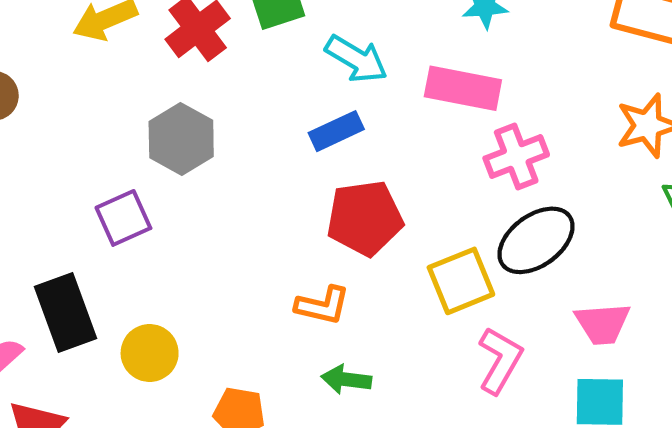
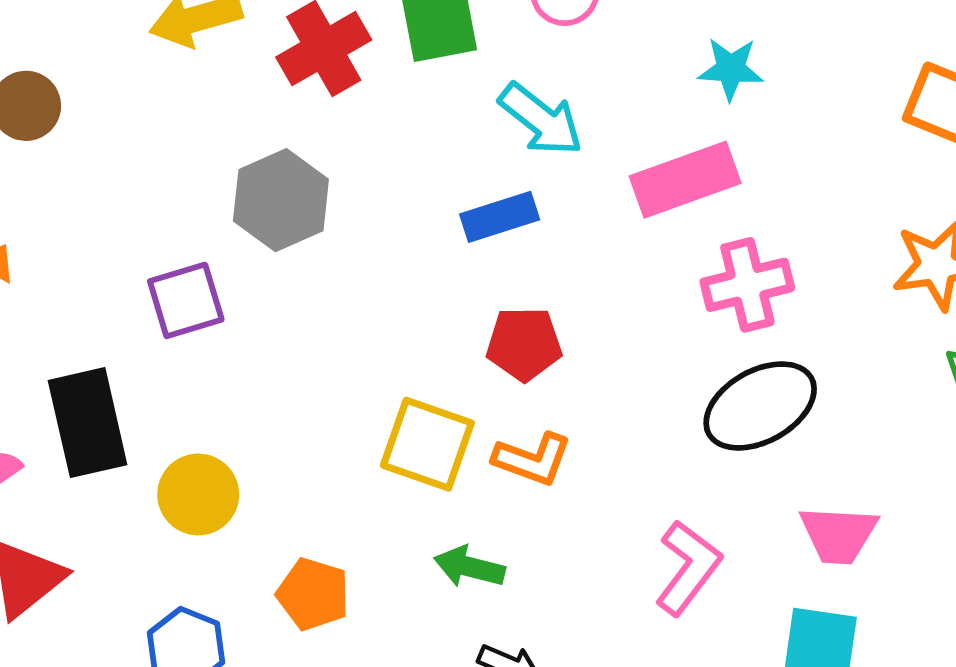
pink rectangle: (463, 88) -> (685, 180), turned -38
red pentagon: (365, 218) -> (524, 344), size x0.7
yellow square: (461, 281) -> (427, 444), moved, turned 34
orange L-shape: (323, 305) -> (532, 459), moved

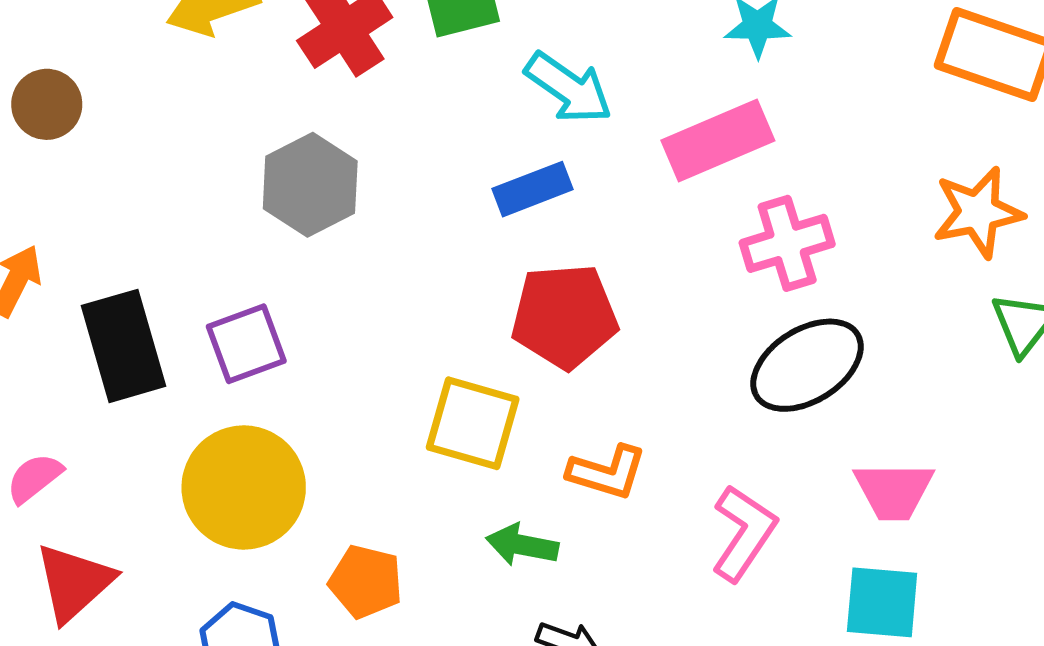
purple square: (186, 300) -> (246, 344), moved
red pentagon: (524, 344) -> (565, 316), size x1.4
black rectangle: (88, 423) -> (123, 346), moved
orange L-shape: (532, 459) -> (607, 472), moved
yellow circle: (198, 494) -> (244, 487), size x1.5

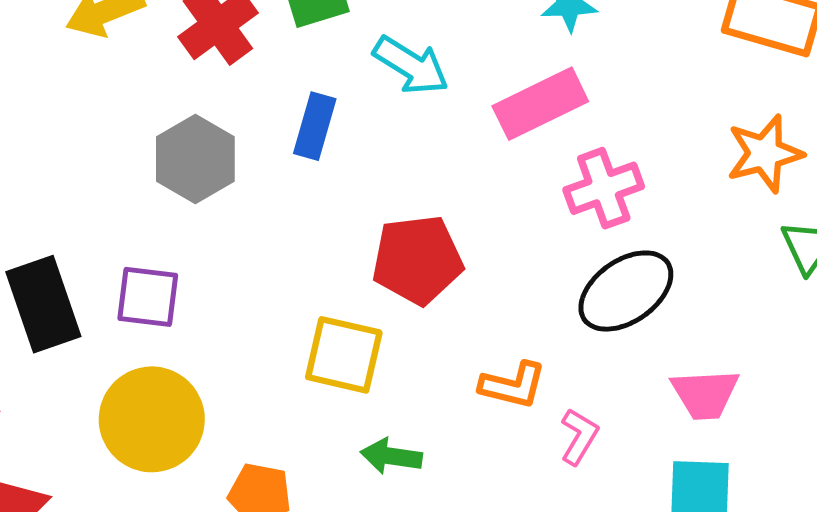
blue rectangle: (532, 189) -> (315, 126), moved, turned -50
purple square: (246, 344) -> (148, 297), turned 30
orange L-shape: (607, 472) -> (513, 385), moved
pink L-shape: (744, 533) -> (579, 437), size x0.7

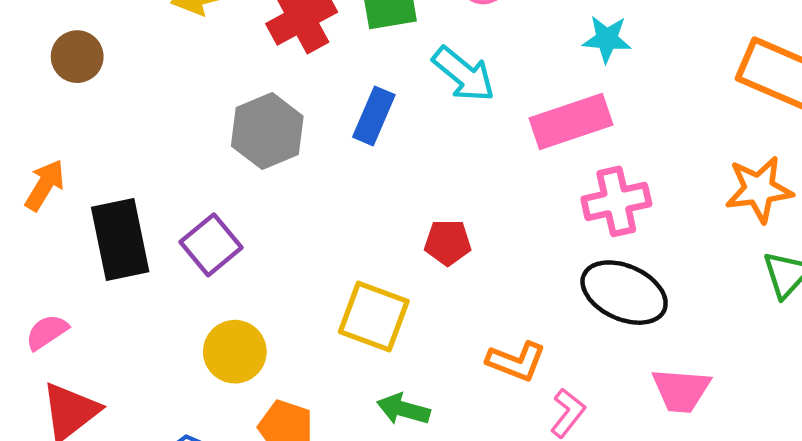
red pentagon: (417, 260) -> (448, 243), size x0.6
black ellipse: (626, 291) -> (624, 293), turned 52
purple square: (148, 297) -> (211, 245), turned 36
yellow circle: (152, 419) -> (235, 352), moved, size x0.7

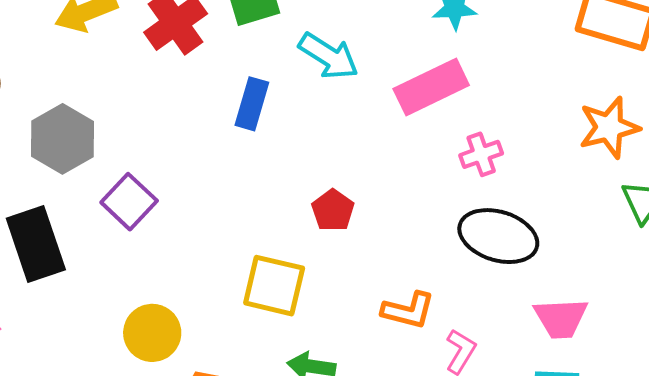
gray hexagon: (267, 131) -> (62, 139), moved
pink cross: (616, 201) -> (481, 154), size x0.7
red pentagon: (448, 243) -> (333, 210), turned -30
purple square: (211, 245) -> (129, 202), moved

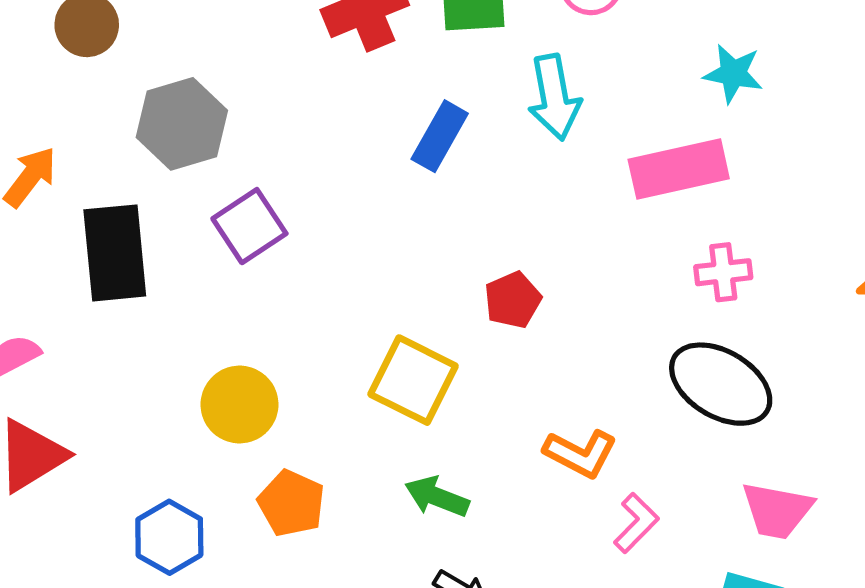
cyan arrow: (329, 56) -> (554, 97), turned 34

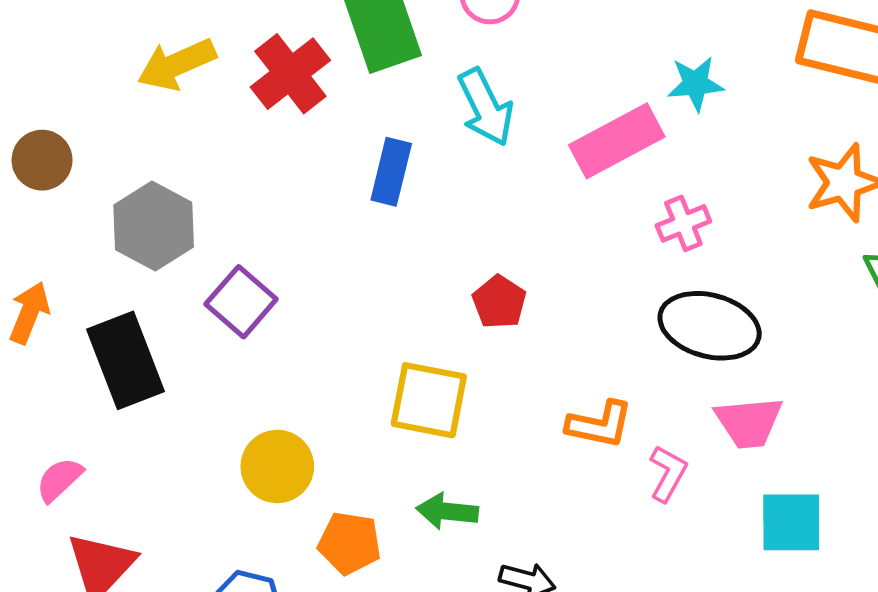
cyan star: (733, 73) -> (696, 84), moved
green arrow: (437, 497) -> (447, 511), moved
pink trapezoid: (777, 510) -> (749, 422), moved

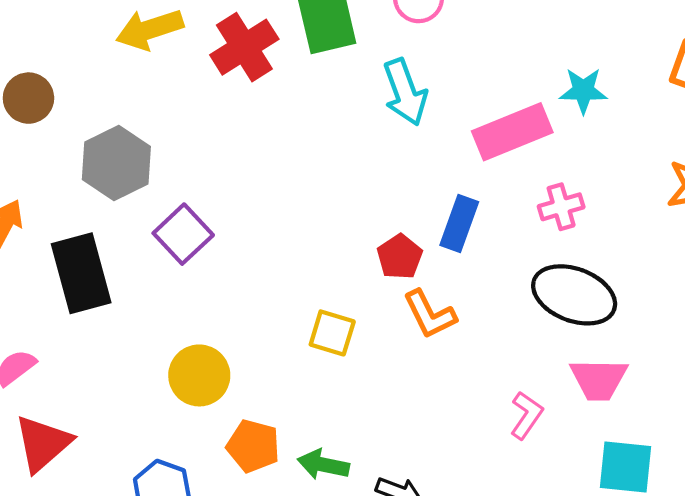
blue rectangle: (391, 172) -> (459, 223), moved
yellow square: (429, 400) -> (332, 333), size x0.7
orange L-shape: (600, 424) -> (430, 314), moved, turned 46
green arrow: (447, 511) -> (323, 465), moved

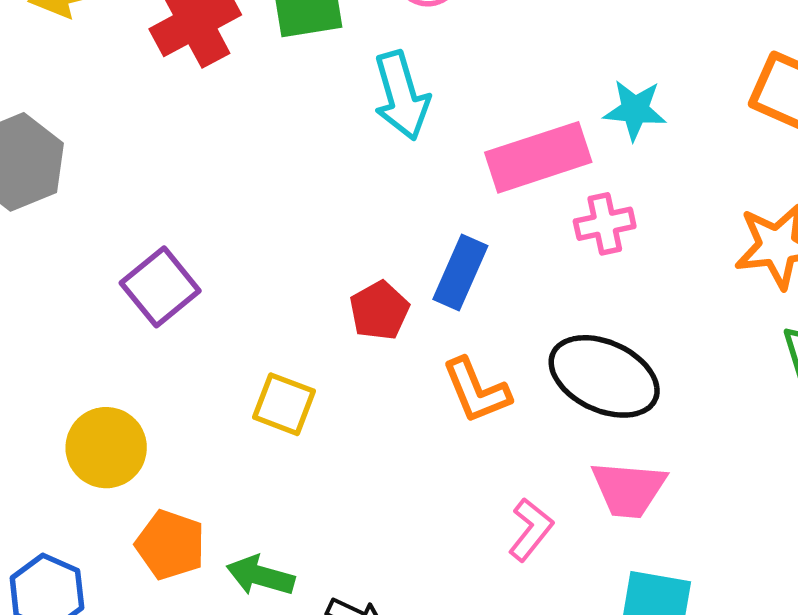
pink cross: (561, 207) -> (605, 224), moved
purple square: (183, 234) -> (160, 287), moved
orange L-shape: (430, 314) -> (476, 391), moved

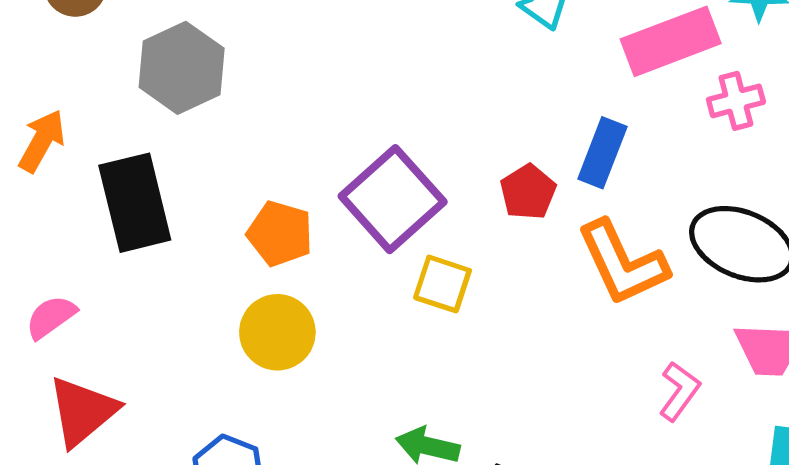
purple square: (160, 287) -> (393, 199), moved, size x1.4
orange L-shape: (476, 391) -> (622, 263), size x1.4
orange pentagon: (170, 545) -> (280, 234), moved

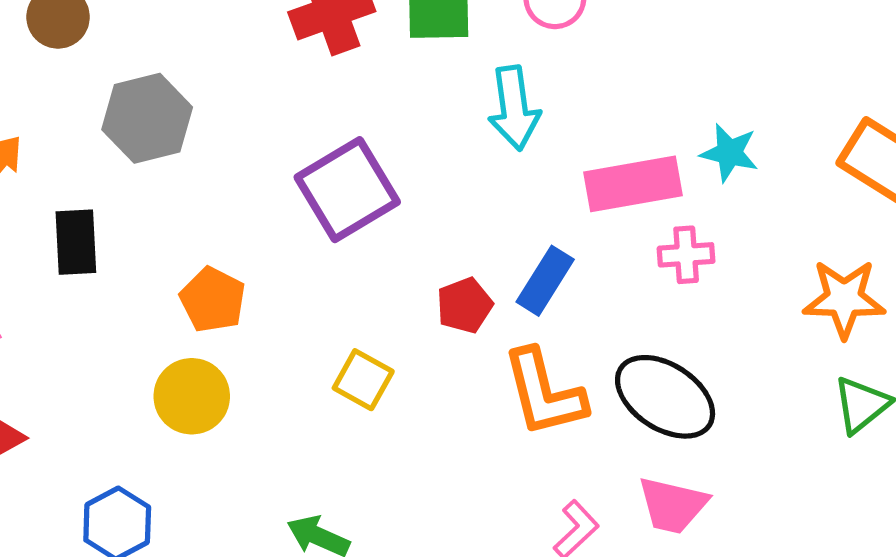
purple square: (393, 199) -> (347, 190), moved
black rectangle: (135, 203) -> (76, 242), size x0.7

